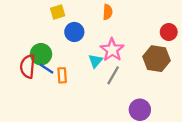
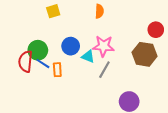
blue circle: (74, 32) -> (71, 46), moved
pink star: (112, 50) -> (103, 46), turned -30
cyan triangle: (95, 61) -> (88, 56), turned -48

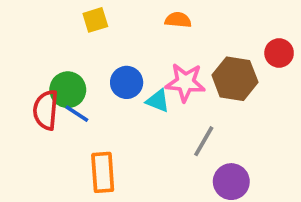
orange semicircle: (99, 11) -> (178, 20), turned -88
brown hexagon: (145, 54) -> (235, 79), moved
orange rectangle: (57, 70) -> (103, 172), moved, size x1.5
gray line: (104, 70) -> (204, 141), moved

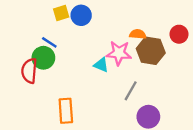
orange semicircle: (178, 20) -> (138, 34), moved
blue circle: (127, 82) -> (81, 15), moved
blue line: (77, 114) -> (49, 42), moved

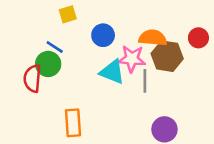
blue circle: (81, 15) -> (103, 35), moved
orange semicircle: (138, 34) -> (153, 38), size x1.5
cyan triangle: (101, 65) -> (112, 72), size x1.5
gray line: (131, 91) -> (145, 81), moved, turned -30

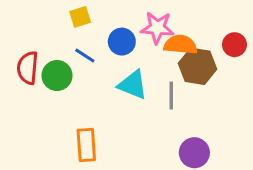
blue line: (55, 47) -> (85, 55), moved
pink star: (132, 59) -> (157, 28), moved
red semicircle: (32, 78) -> (28, 68), moved

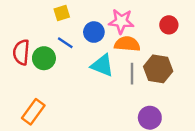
orange semicircle: (180, 45) -> (127, 44), moved
red circle: (234, 45) -> (169, 25), moved
brown hexagon: (197, 66) -> (158, 69), moved
orange rectangle: (86, 145) -> (33, 112), moved, turned 40

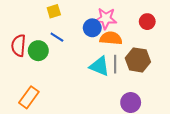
blue circle: (94, 32) -> (92, 28), moved
cyan triangle: (102, 65) -> (99, 66), moved

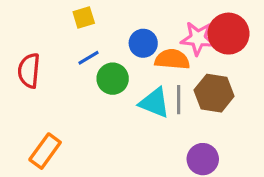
pink star: (106, 18) -> (198, 38), moved
red circle: (147, 22) -> (228, 34), size x1.6
blue line: (57, 37) -> (89, 58), turned -64
green circle: (38, 51) -> (113, 79), moved

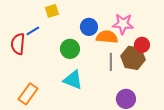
red circle: (228, 34) -> (142, 45), moved, size x0.6
blue line: (89, 58) -> (33, 31), moved
cyan triangle: (154, 103) -> (73, 80), moved

